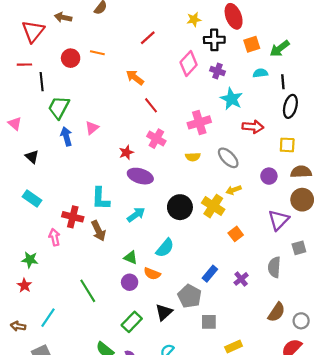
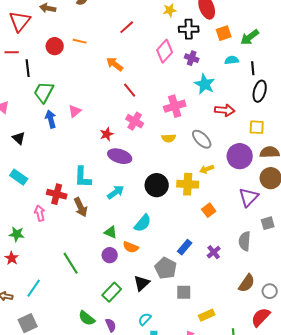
purple circle: (269, 176) -> (240, 156), size x1.6
yellow cross: (213, 206) -> (188, 184), turned -30

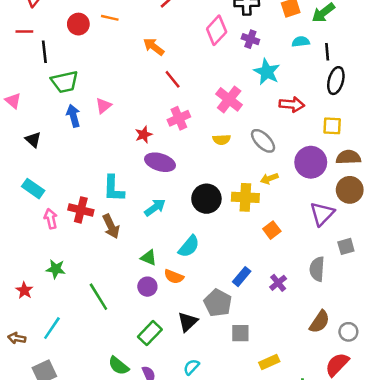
green trapezoid: (44, 92) -> (65, 82), turned -130
pink cross: (175, 106) -> (229, 99), turned -35
pink cross: (135, 121) -> (179, 118), turned 36
pink arrow: (40, 213) -> (51, 219), moved
green star: (17, 234) -> (56, 269), moved

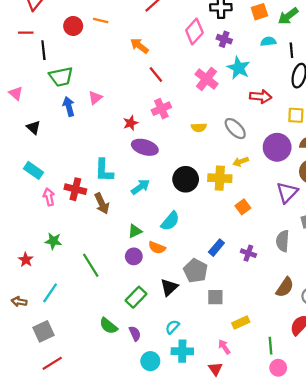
pink cross: (229, 99) -> (207, 79), moved
green triangle: (149, 258) -> (135, 231), turned -48
purple cross: (278, 283) -> (248, 253), turned -32

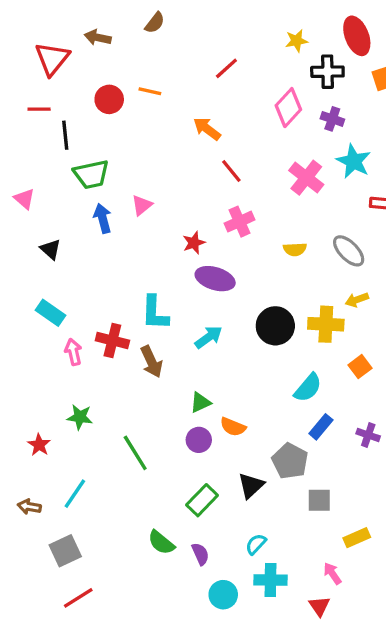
cyan semicircle: (170, 221) -> (308, 388), moved

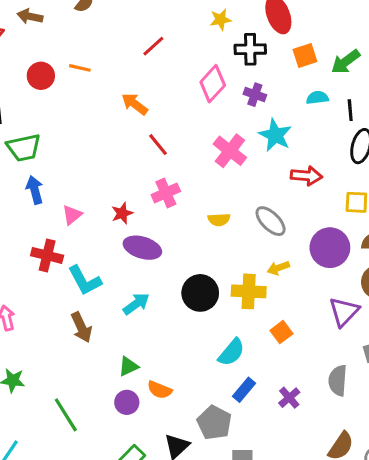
pink triangle: (142, 205) -> (72, 215), moved
cyan L-shape: (155, 313) -> (85, 280), turned -30
red cross: (112, 341) -> (47, 255), moved
purple cross: (368, 435) -> (289, 398), turned 30

